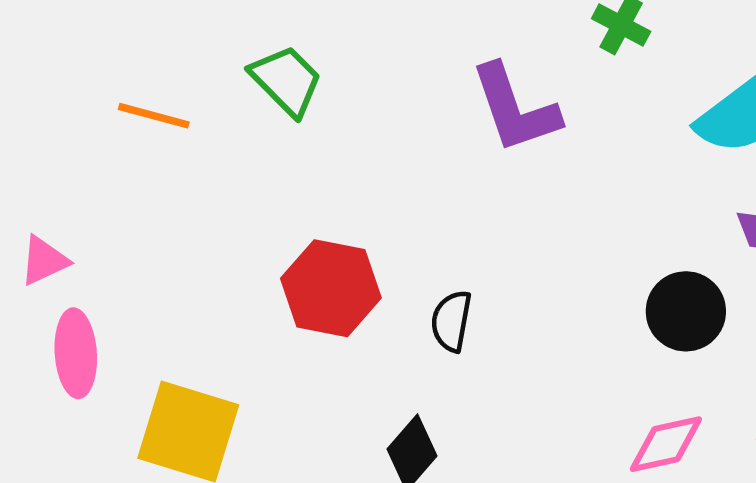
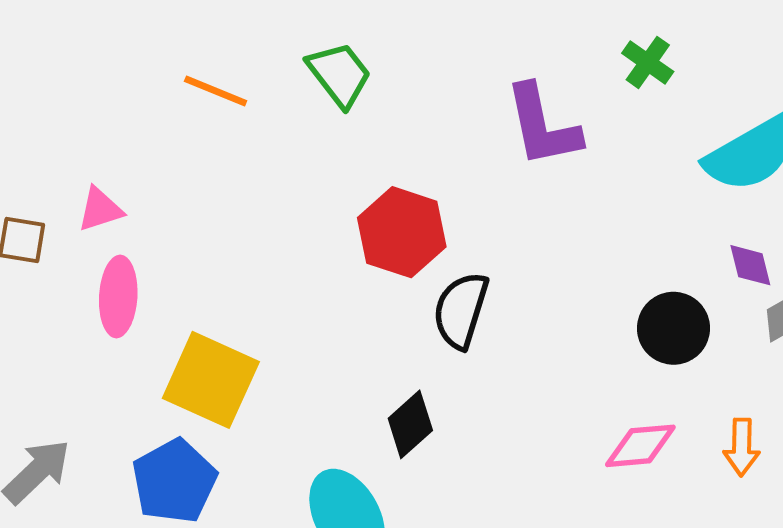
red hexagon: (331, 288) -> (402, 232), moved
black semicircle: (451, 321) -> (461, 310), size x1.4

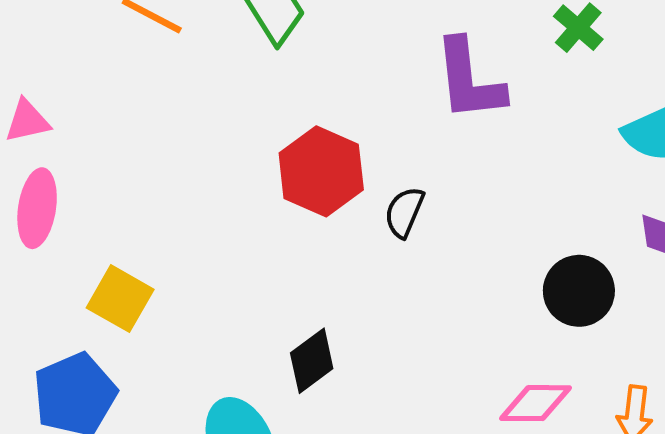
black semicircle: (461, 310) -> (404, 212), moved, size x0.7
yellow square: (211, 380) -> (120, 299), size x0.7

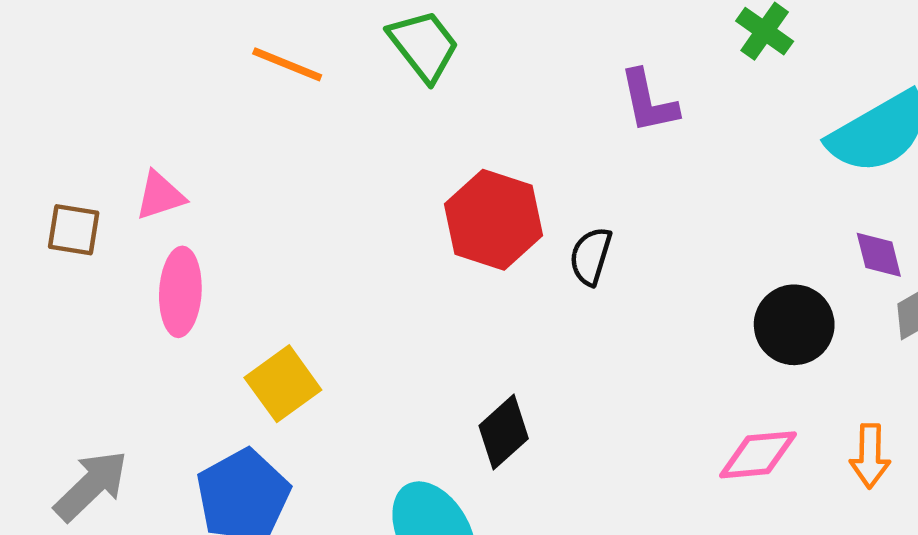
purple L-shape: (469, 80) -> (649, 102), size x0.7
yellow square: (120, 299) -> (283, 384), turned 30

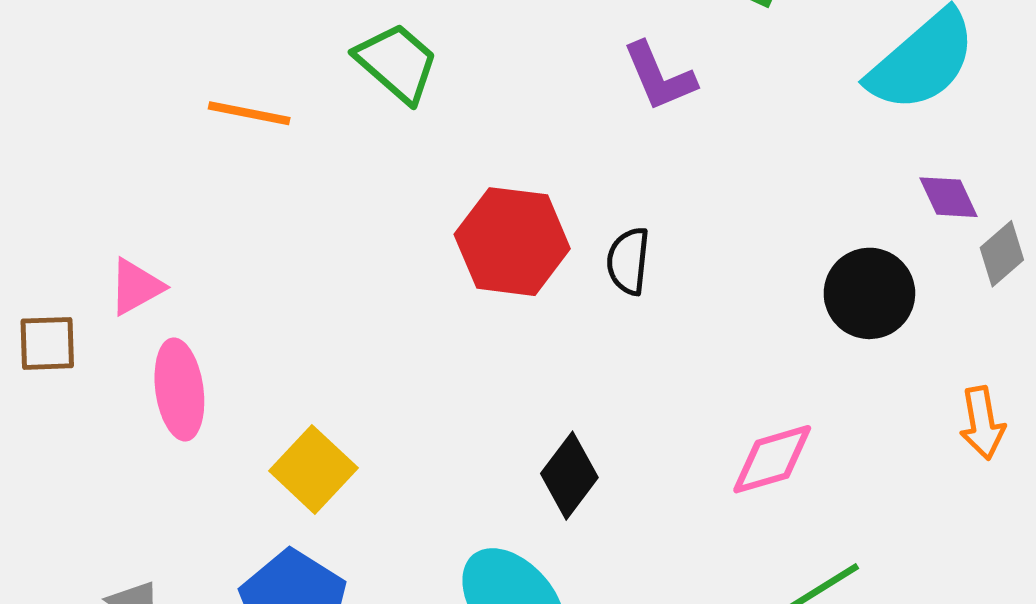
pink diamond: (758, 455) -> (772, 459), moved

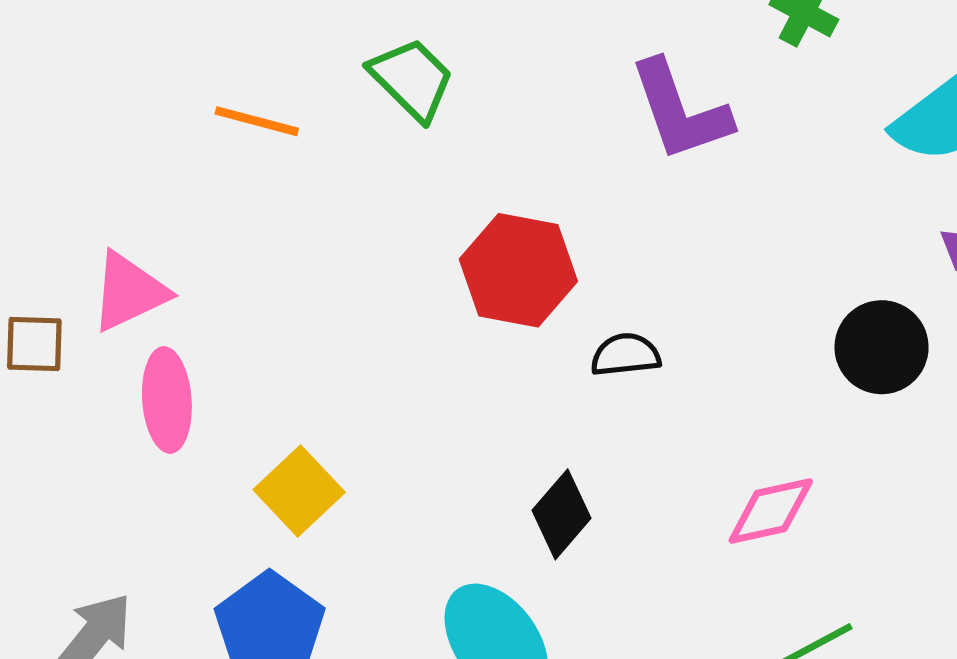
purple L-shape: (659, 76) -> (680, 111), size x1.4
black semicircle: (628, 261) -> (626, 355), moved, turned 74
pink triangle: (136, 287) -> (129, 292), size x1.4

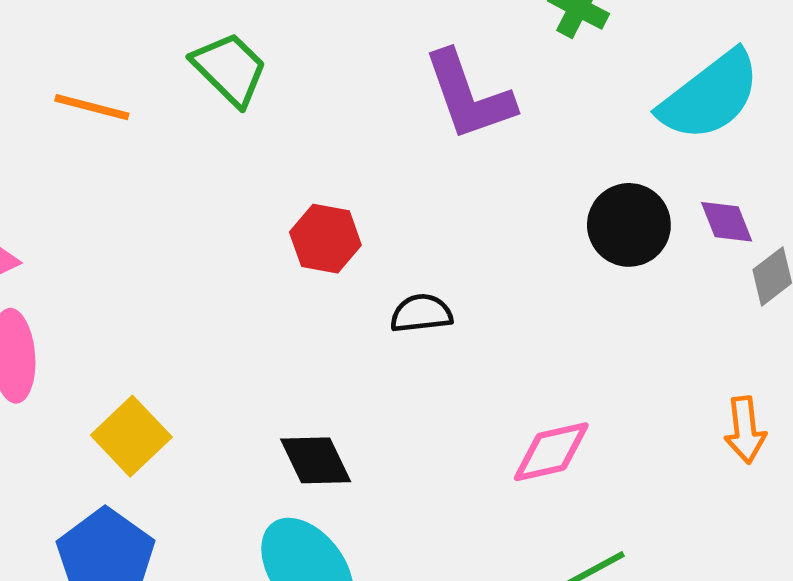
red hexagon: (518, 270) -> (325, 239), size x0.7
black circle: (882, 347) -> (629, 225), moved
black diamond: (561, 514) -> (316, 460), moved, turned -66

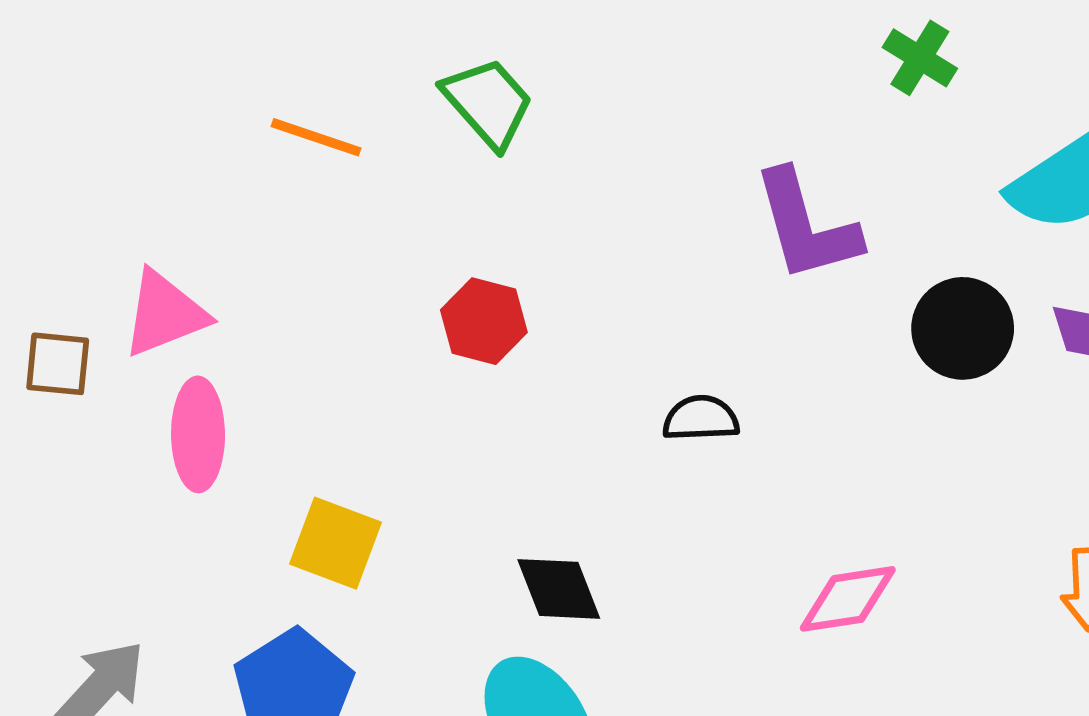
purple L-shape: (469, 96) -> (806, 226), moved
red hexagon: (325, 239) -> (484, 321), moved
yellow square: (131, 436) -> (336, 543), turned -30

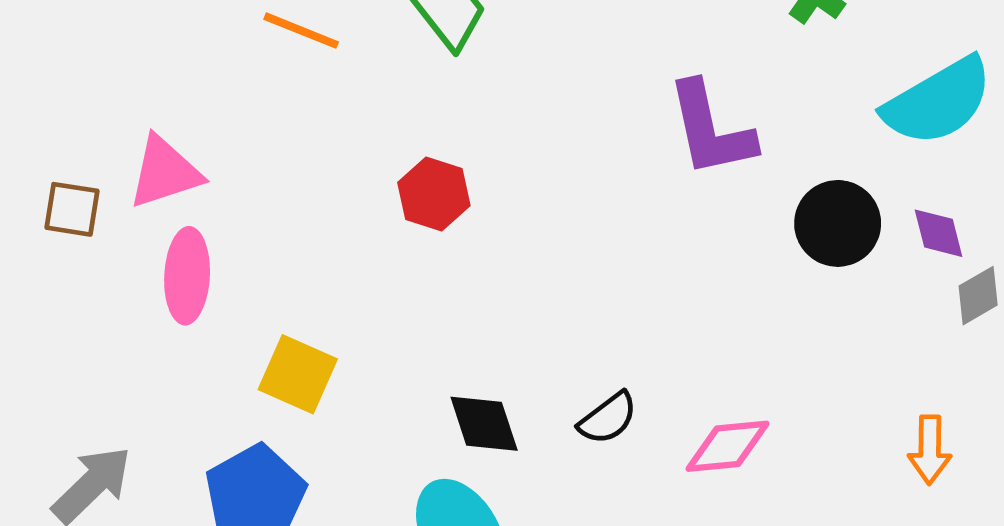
black semicircle: (701, 418) -> (608, 418), moved, turned 142

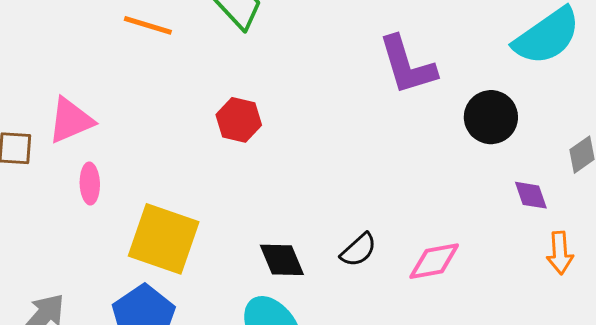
purple diamond: (938, 233) -> (531, 195), moved
pink ellipse: (187, 276) -> (90, 184), size x0.7
yellow square: (298, 374) -> (164, 239), size x1.5

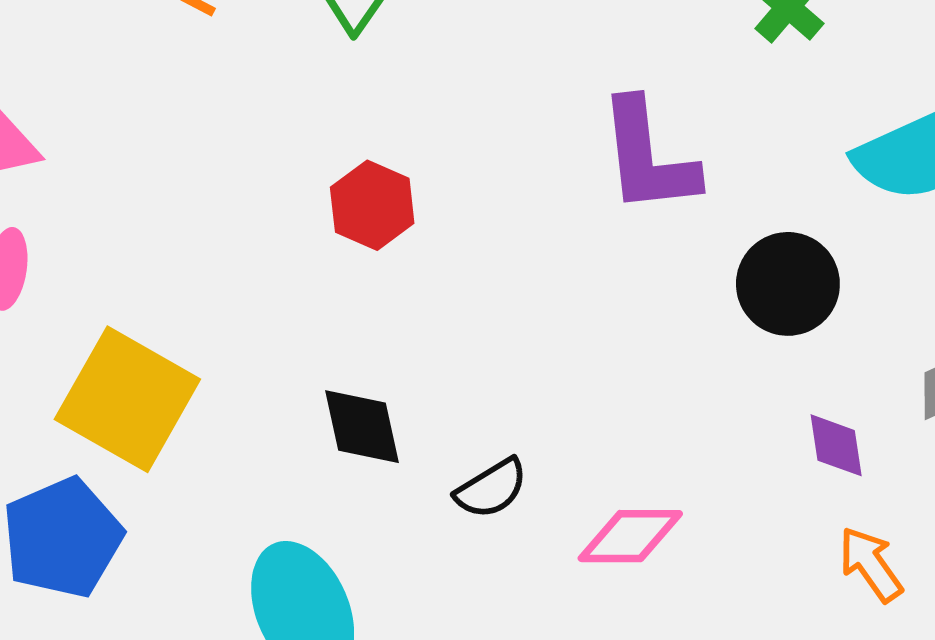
red hexagon: (239, 120) -> (372, 205), moved
orange arrow: (560, 253) -> (871, 564), turned 138
black diamond: (282, 260) -> (362, 427), moved

